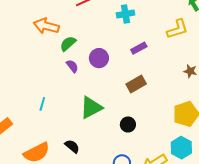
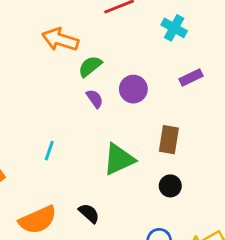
cyan cross: (125, 14) -> (174, 28), turned 36
brown rectangle: (136, 84) -> (169, 140), moved, turned -54

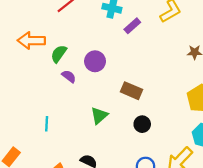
purple rectangle: (191, 78) -> (132, 26), moved
brown rectangle: (169, 140) -> (131, 91), turned -60
green triangle: (119, 159) -> (99, 116), size x0.7

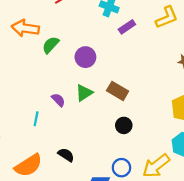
purple semicircle: (69, 76) -> (58, 100), moved
green triangle: (99, 116) -> (84, 93), moved
cyan line: (47, 124) -> (36, 119), moved

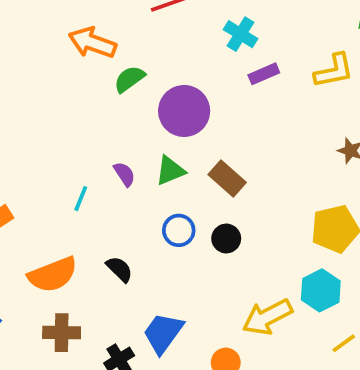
purple circle: (85, 57) -> (184, 111), size x1.4
blue circle: (121, 168) -> (179, 230), moved

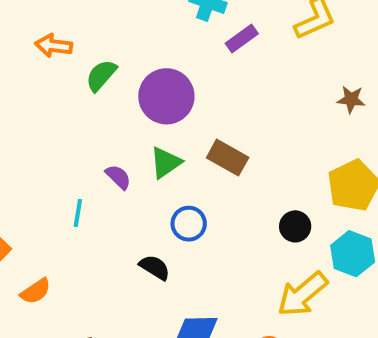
orange arrow: (92, 43) -> (54, 46), size x0.7
black circle: (226, 238) -> (295, 226), moved
black semicircle: (119, 269) -> (155, 267), moved
orange semicircle: (53, 275) -> (36, 291), moved, size x0.6

